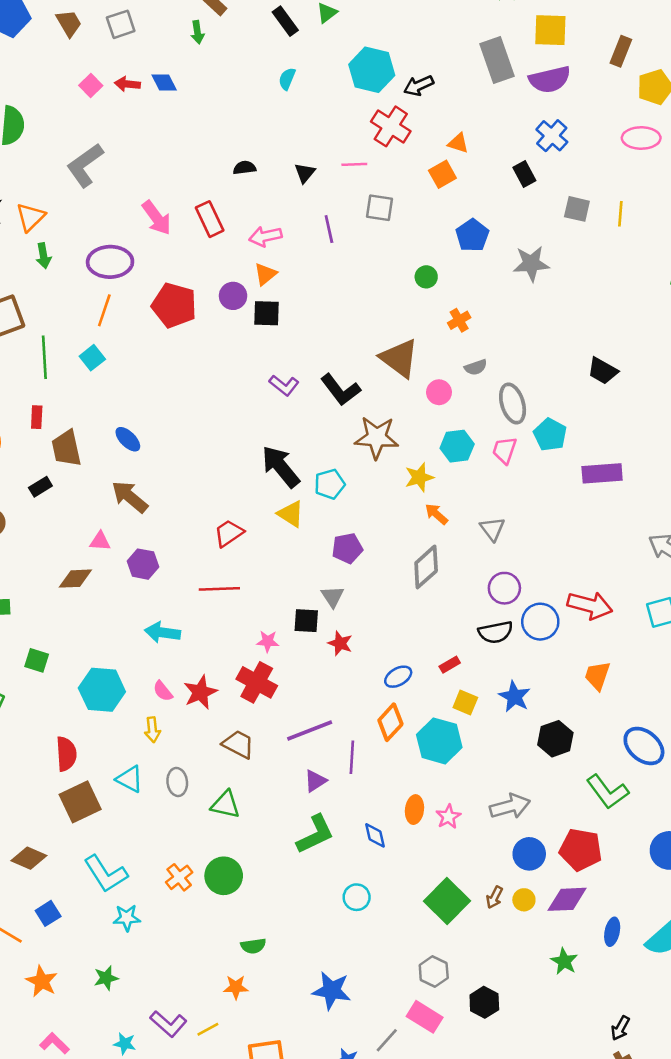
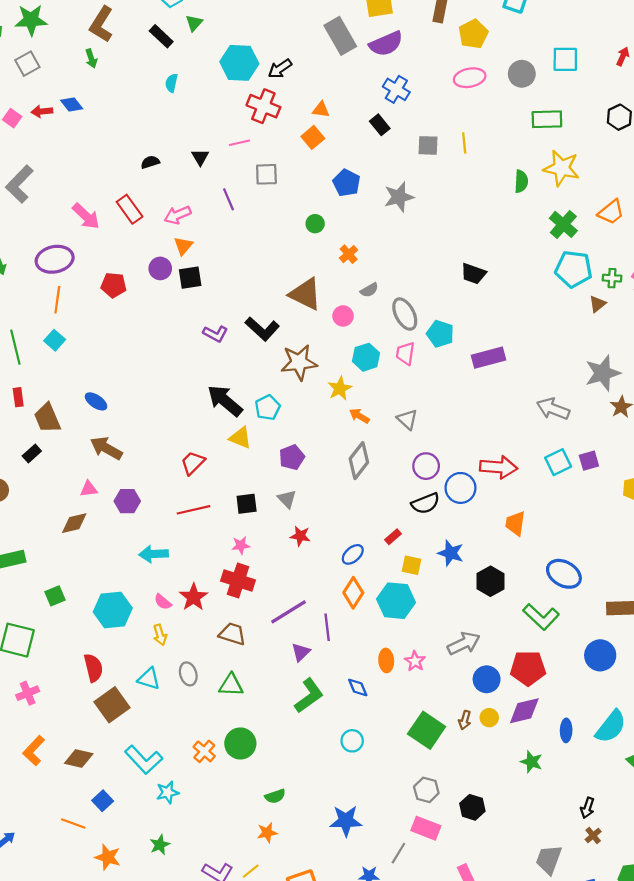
red pentagon: (174, 305) -> (114, 285), size x0.7
black square: (306, 621) -> (247, 504), moved
green square: (37, 660) -> (55, 596), turned -30

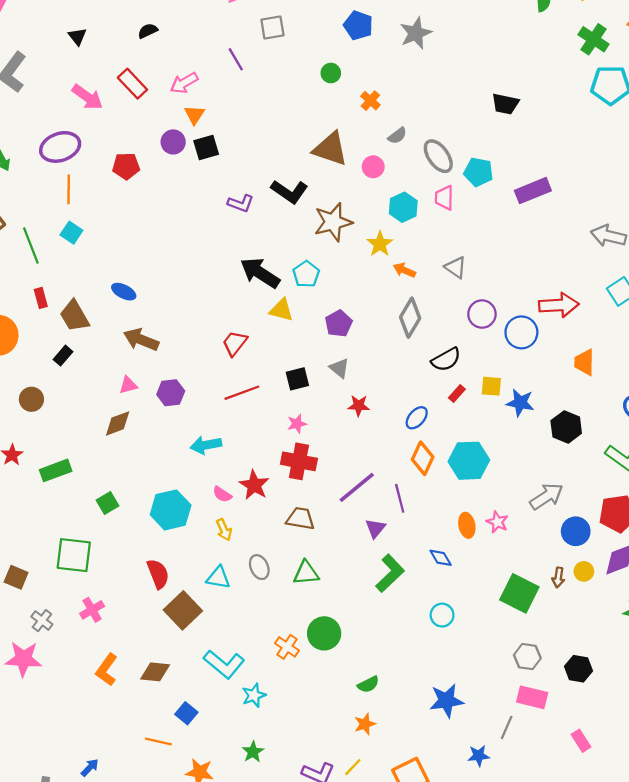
black triangle: (200, 157) -> (77, 36), moved
black semicircle: (426, 503) -> (446, 359), moved
yellow square: (411, 565) -> (491, 386), moved

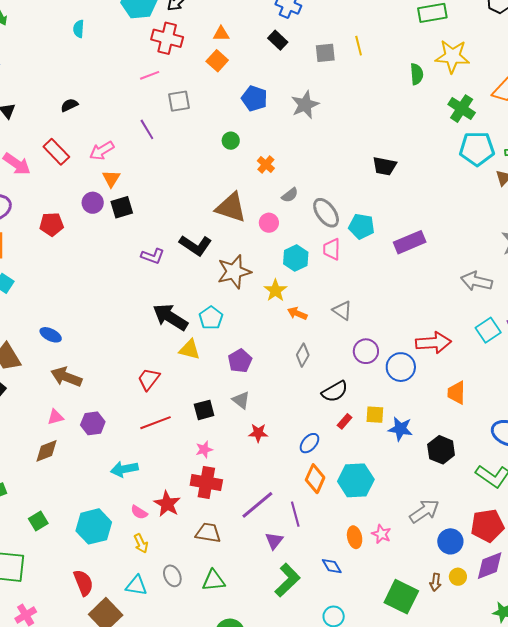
gray diamond: (410, 318) -> (303, 355), size x0.7

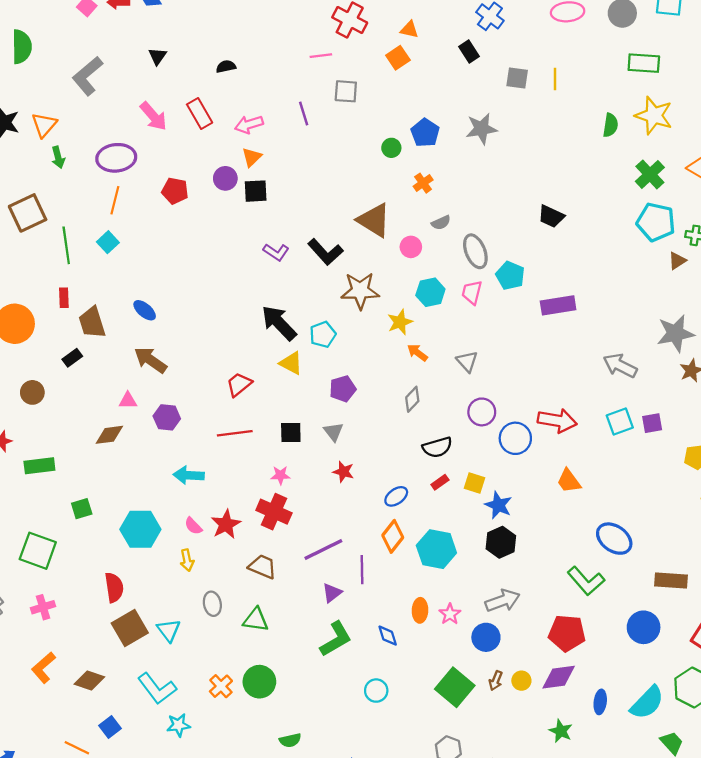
blue pentagon: (254, 98) -> (425, 133), moved
orange trapezoid: (456, 393) -> (569, 481), turned -50
black hexagon: (441, 450) -> (501, 542), moved
blue circle: (450, 541) -> (486, 637), moved
cyan triangle: (136, 586) -> (169, 630), moved, turned 30

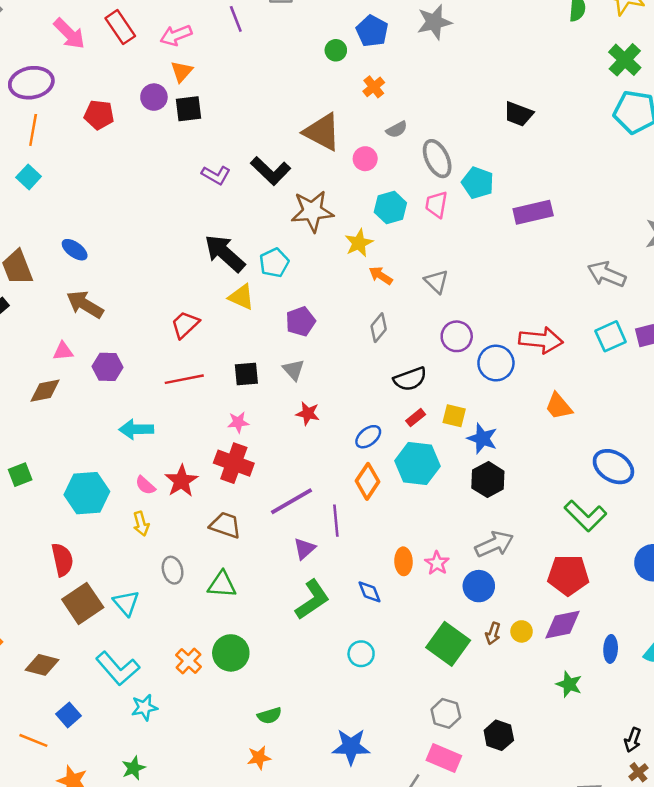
cyan hexagon: (436, 549) -> (417, 464), moved

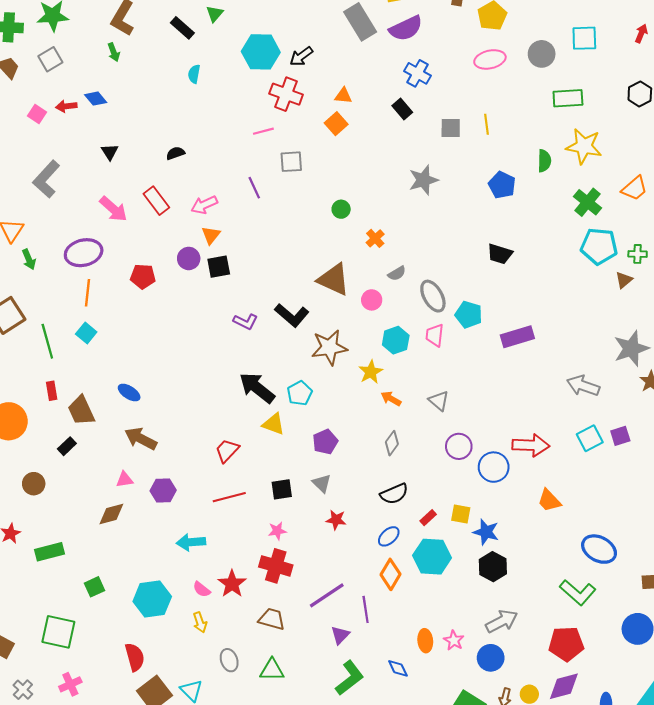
blue pentagon: (372, 31) -> (502, 185), moved
black semicircle: (410, 379) -> (394, 494), moved

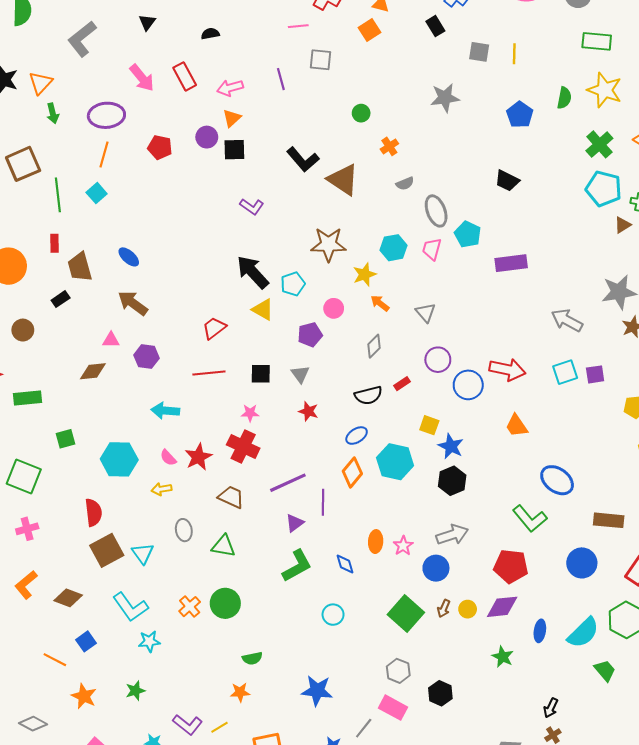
pink circle: (372, 300) -> (334, 308), moved
black L-shape: (292, 315) -> (303, 159), moved
red rectangle: (428, 518) -> (402, 384), moved
yellow arrow: (200, 622) -> (161, 489), turned 90

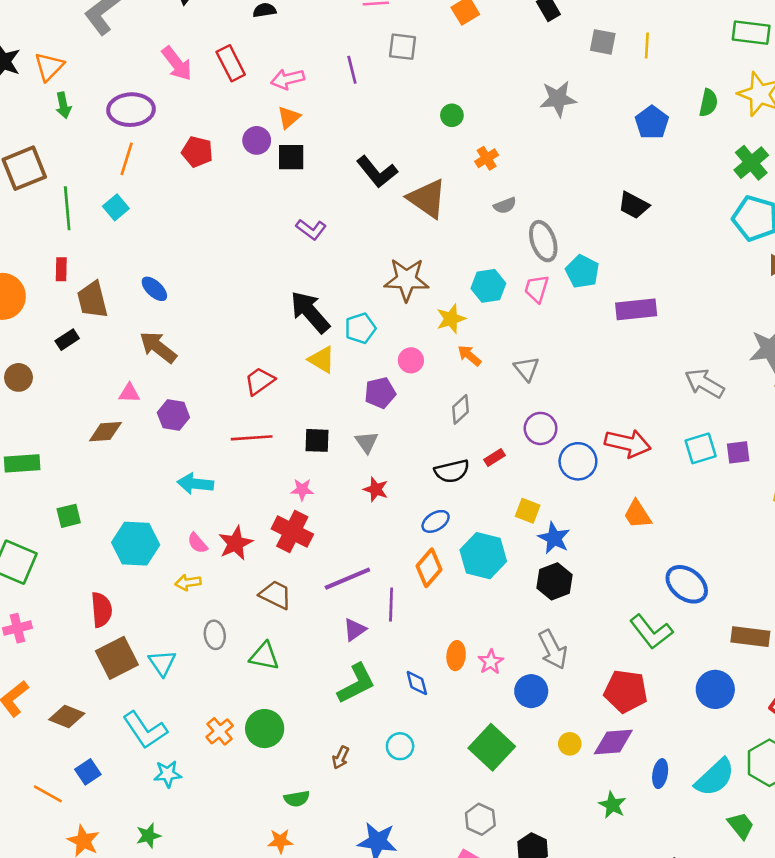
gray arrow: (452, 535) -> (553, 650), turned 80
brown arrow: (444, 608) -> (341, 758), moved

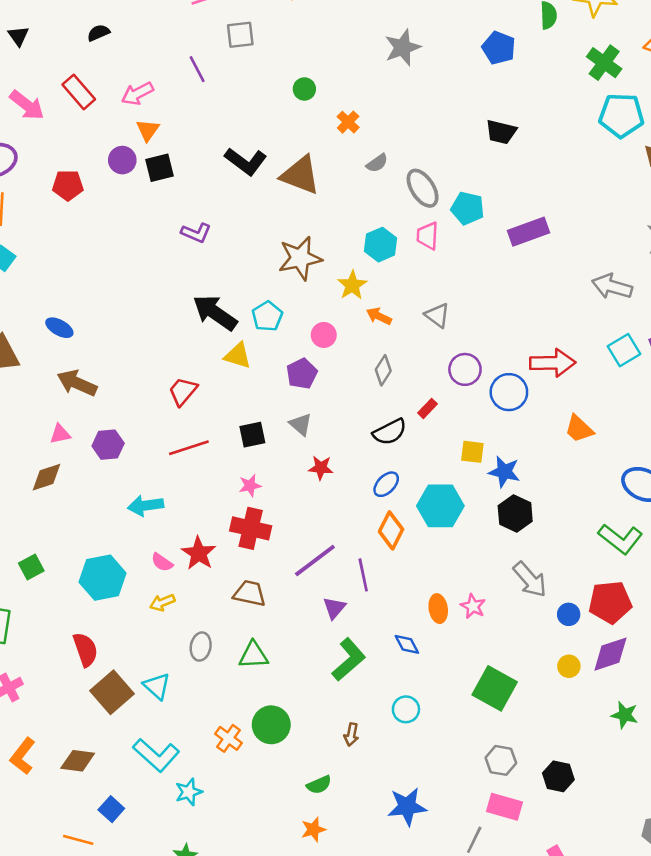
gray ellipse: (215, 635) -> (201, 647), turned 32
blue circle: (531, 691) -> (569, 614), moved, size x0.7

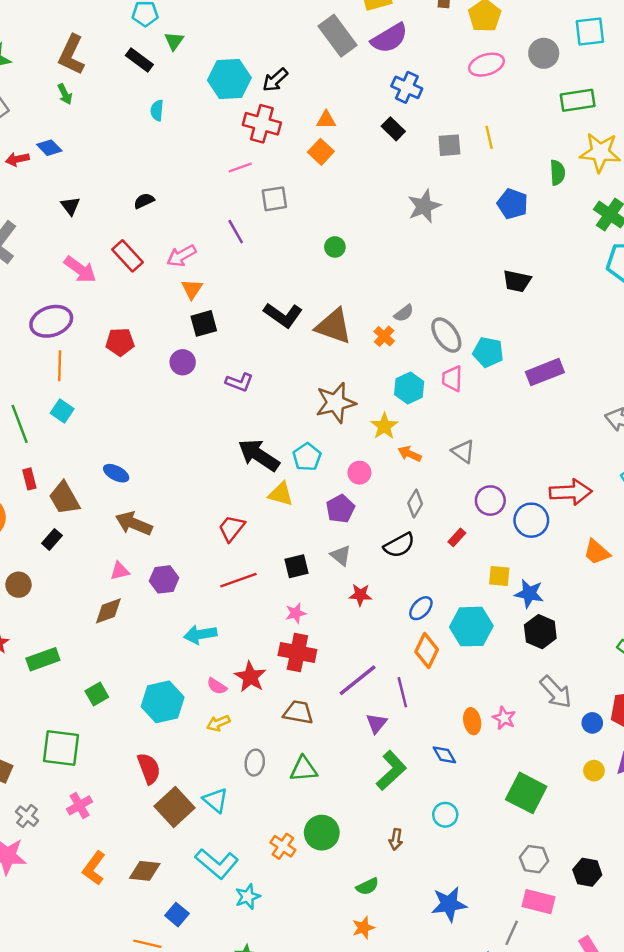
orange cross: (348, 122) -> (384, 336), moved
purple circle: (122, 160) -> (183, 362), moved
black semicircle: (390, 432) -> (399, 545), moved

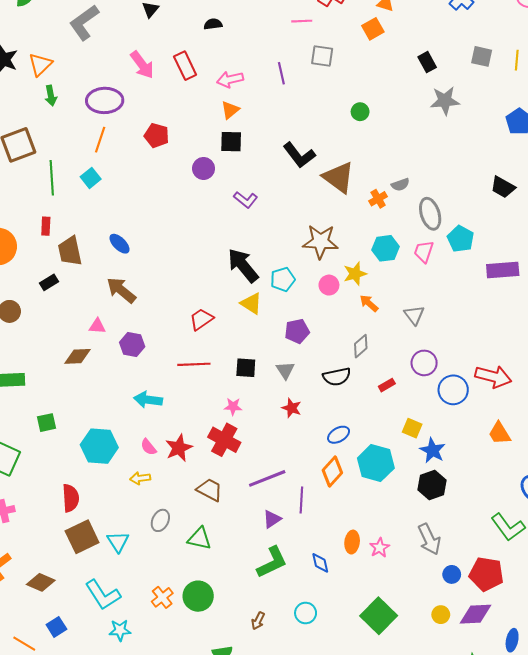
black rectangle: (393, 129) -> (427, 62), moved
pink circle: (359, 473) -> (329, 285), moved

